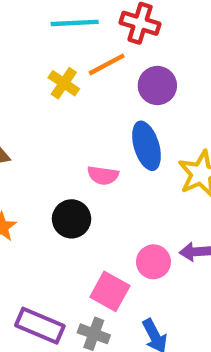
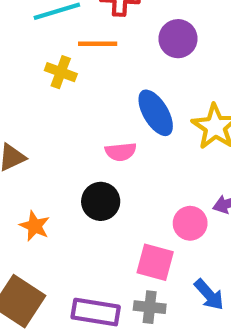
orange line: (107, 64) -> (98, 44), turned 42
purple circle: (157, 86) -> (178, 39), moved

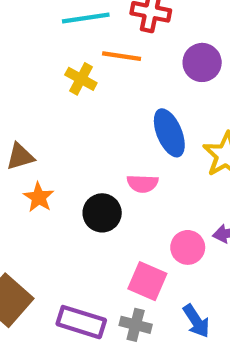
pink semicircle: (121, 152) -> (143, 184), moved
orange star: (35, 226) -> (39, 197), moved

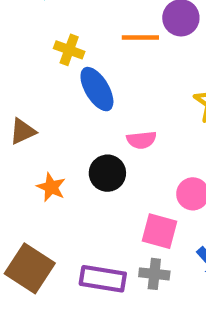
orange line: (122, 56) -> (140, 37), moved
blue ellipse: (169, 133) -> (97, 89), moved
orange star: (39, 197) -> (51, 187), moved

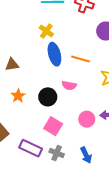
orange line: (140, 37) -> (80, 59), moved
pink square: (159, 231) -> (53, 126), moved

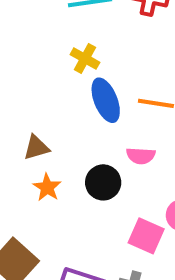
brown triangle: (12, 64) -> (36, 148), moved
pink square: (53, 126) -> (146, 236), moved

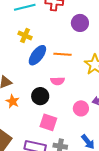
blue ellipse: (106, 100) -> (37, 55), turned 65
pink square: (146, 236) -> (48, 122), moved

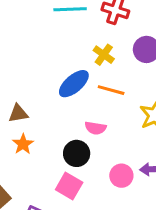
yellow cross: (25, 35) -> (104, 55), moved
black circle: (40, 96) -> (77, 153), moved

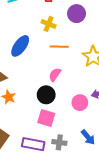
blue ellipse: (74, 84) -> (20, 46), moved
pink semicircle: (96, 128) -> (55, 75), turned 128

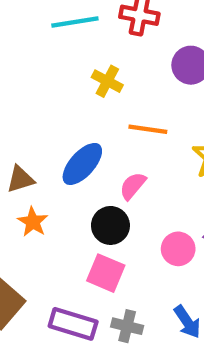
yellow cross: (49, 24) -> (107, 81), moved
blue ellipse: (20, 46) -> (82, 164), moved

